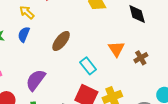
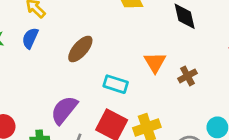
cyan rectangle: (88, 66) -> (116, 84), turned -36
purple semicircle: (36, 80) -> (64, 110), moved

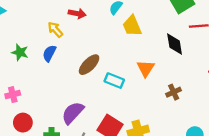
orange triangle: (155, 62) -> (146, 68), moved
cyan rectangle: (116, 84) -> (114, 81), moved

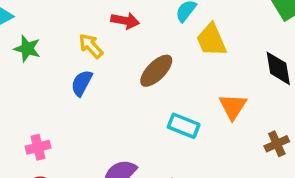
green star: (20, 52) -> (27, 49), moved
brown ellipse: (89, 65) -> (156, 71), moved
pink cross: (13, 95) -> (38, 147), moved

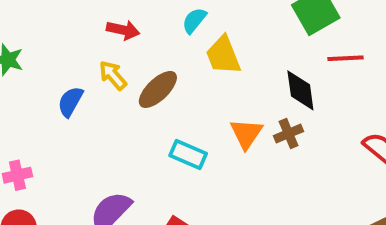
yellow arrow: (91, 46) -> (113, 75), moved
brown cross: (277, 144) -> (289, 134), moved

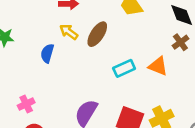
orange triangle: (246, 134) -> (158, 66), moved, turned -30
cyan rectangle: (188, 155) -> (124, 68), turned -35

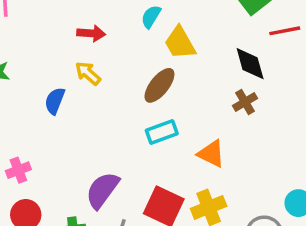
brown ellipse: (97, 34) -> (159, 85), moved
orange triangle: (158, 66) -> (211, 154), moved

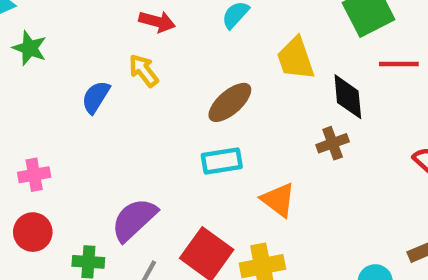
yellow trapezoid: (180, 43) -> (296, 58), moved

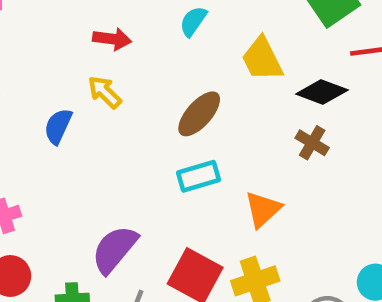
black diamond: (348, 97) -> (322, 92), turned -57
brown cross: (333, 143) -> (312, 143), turned -32
orange triangle: (278, 200) -> (263, 209), turned 48

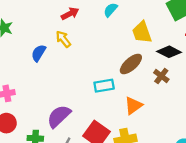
red arrow: (112, 39) -> (70, 14), turned -42
brown ellipse: (199, 114) -> (131, 64), moved

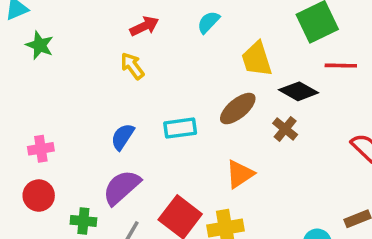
blue semicircle: (39, 53) -> (123, 137), moved
cyan rectangle: (104, 86) -> (180, 128), moved

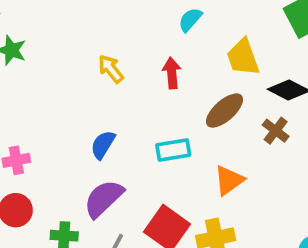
red arrow: (144, 26) -> (172, 73), moved, turned -68
cyan rectangle: (180, 128) -> (173, 150), moved

